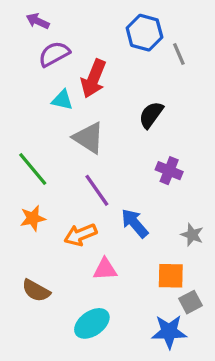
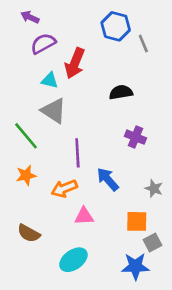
black semicircle: (151, 115) -> (121, 92), turned 45
gray triangle: (89, 138) -> (54, 111), moved
purple line: (97, 190) -> (77, 153), turned 32

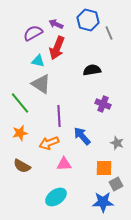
purple arrow: (30, 17) -> (56, 24), moved
brown semicircle: (29, 233) -> (22, 166), moved

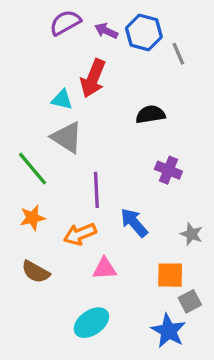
purple arrow: (56, 24) -> (106, 31), moved
purple semicircle: (33, 33) -> (65, 23), moved
blue star: (103, 202) -> (168, 331), turned 30

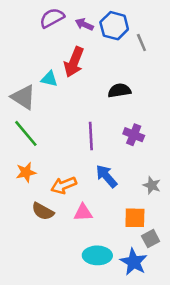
gray triangle: (67, 137) -> (23, 97), moved
purple line: (96, 190) -> (91, 136), moved
brown semicircle: (36, 272) -> (43, 211), moved
cyan ellipse: (91, 323) -> (97, 255), moved, turned 36

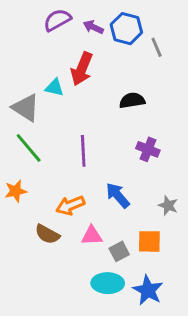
purple line: (91, 136) -> (83, 151), moved
orange star: (26, 172) -> (16, 191), moved
gray square: (151, 239) -> (119, 251), moved

